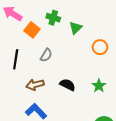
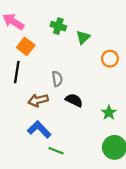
orange square: (32, 30) -> (26, 46), moved
gray semicircle: (46, 55) -> (57, 79), moved, turned -40
green star: (99, 86) -> (109, 113), moved

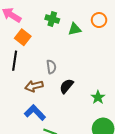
green triangle: (83, 37) -> (75, 29), turned 32
orange circle: (110, 59) -> (99, 20), moved
black semicircle: (74, 100) -> (66, 86), turned -77

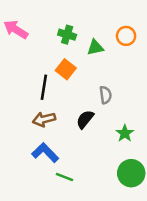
orange square: (23, 37) -> (66, 69), moved
black line: (15, 61) -> (44, 87), moved
gray semicircle: (51, 67) -> (106, 95), moved

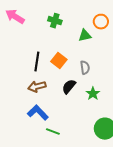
green triangle: (95, 47) -> (85, 36), moved
orange square: (66, 69) -> (59, 61), moved
green star: (125, 133) -> (93, 94), moved

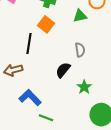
orange square: (59, 61) -> (46, 24), moved
brown arrow: (37, 87) -> (13, 70), moved
green star: (93, 94) -> (84, 87), moved

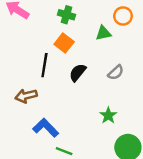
gray semicircle: (80, 50) -> (116, 72), moved, turned 56
black semicircle: (63, 70) -> (78, 72), moved

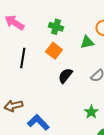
black line: (44, 65) -> (23, 58), moved
brown arrow: (26, 96) -> (13, 106), moved

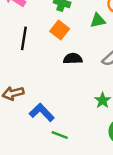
black semicircle: (65, 76) -> (73, 59), turned 49

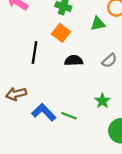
black line: (24, 38) -> (35, 52), moved
green line: (60, 135) -> (69, 116), moved

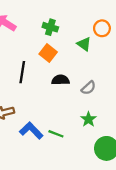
green triangle: (98, 24) -> (84, 44), turned 48
gray semicircle: (109, 61) -> (88, 88), moved

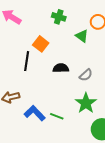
green cross: (50, 27) -> (59, 17), moved
orange square: (48, 53) -> (41, 44), moved
green star: (88, 119) -> (86, 103), size x1.5

